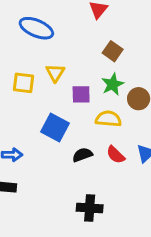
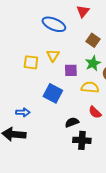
blue ellipse: (36, 28) -> (54, 24), moved
black semicircle: (82, 155) -> (72, 122), moved
black cross: (90, 208) -> (82, 140), moved

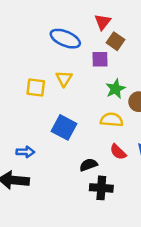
brown square: (93, 40) -> (115, 41), moved
purple square: (71, 70) -> (100, 59), moved

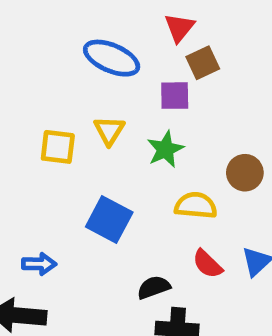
brown square: (115, 41) -> (203, 63), turned 30
green star: (115, 89) -> (165, 149), moved

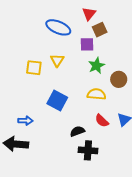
green star: (165, 149) -> (96, 66), moved

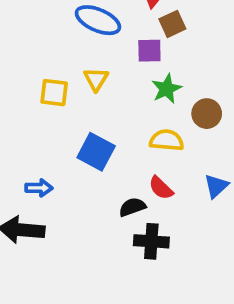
red semicircle: (102, 121) -> (161, 188), moved

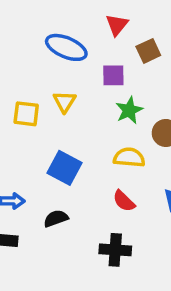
brown square: (172, 24) -> (148, 51), moved
black semicircle: (132, 207) -> (56, 218), moved

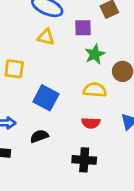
yellow triangle: (65, 102) -> (46, 37), moved, turned -48
yellow square: (26, 114) -> (14, 69), moved
red semicircle: (124, 201) -> (91, 123), turned -42

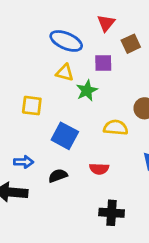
green star: (95, 54) -> (87, 90), moved
red semicircle: (91, 123) -> (99, 169), moved
black cross: (84, 160) -> (112, 213), moved

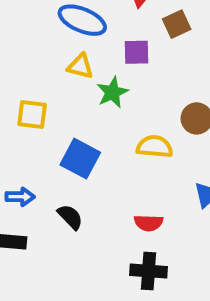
red semicircle: (99, 169) -> (149, 223), moved
black semicircle: (58, 176) -> (70, 217), turned 66

